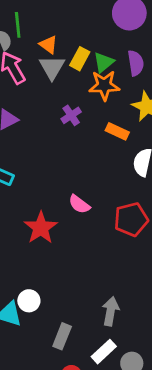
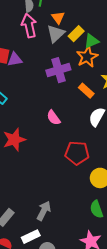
orange star: (104, 85) -> (87, 57), turned 30
purple cross: (71, 115) -> (58, 70), size x1.6
pink semicircle: (79, 204) -> (53, 118), moved

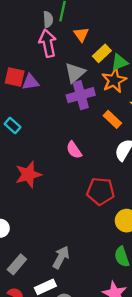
gray triangle: (56, 34) -> (75, 73), moved

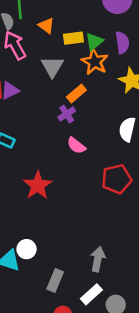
yellow rectangle: (102, 53) -> (73, 38), turned 54
purple cross: (81, 95) -> (67, 114), moved, size x0.6
orange rectangle: (112, 119) -> (76, 94), moved, turned -66

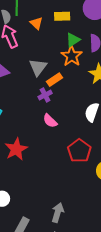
yellow rectangle: (73, 38) -> (62, 16), moved
gray triangle: (52, 67) -> (38, 67), moved
red pentagon: (117, 179) -> (79, 151), turned -30

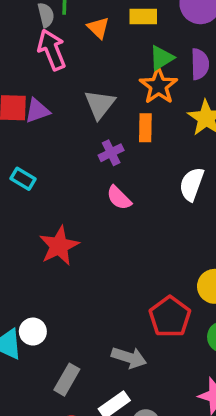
orange rectangle: (55, 80) -> (145, 128), moved, turned -56
red pentagon: (79, 151) -> (170, 317), moved
gray arrow: (58, 213) -> (129, 357), turned 90

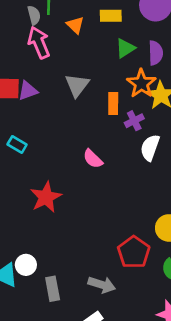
orange star: (158, 86) -> (141, 83), moved
purple cross: (111, 153) -> (134, 121), moved
gray rectangle: (67, 380) -> (53, 289), moved, turned -40

